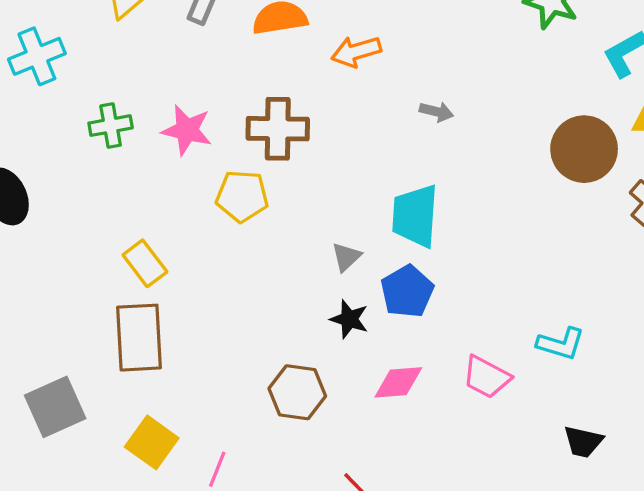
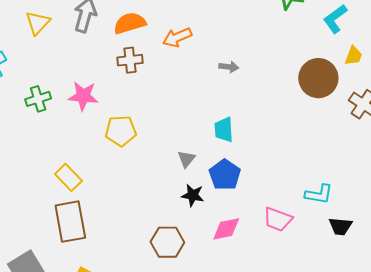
brown cross: (278, 129) -> (130, 60), moved, size x0.7
cyan trapezoid: (415, 216) -> (224, 130), size x0.7
black trapezoid: (583, 442) -> (340, 226), moved

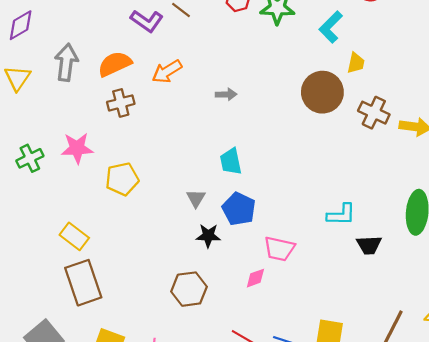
pink trapezoid: (278, 219) -> (279, 249), moved
pink diamond: (226, 229) -> (255, 278), moved, size x0.7

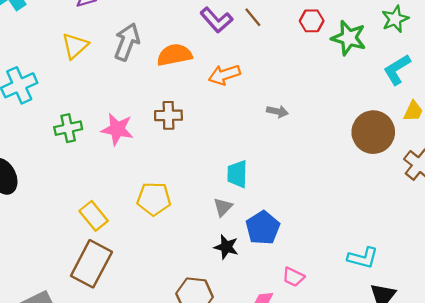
brown cross: (121, 103) -> (168, 115), moved
cyan trapezoid: (231, 161) -> (237, 174), moved
yellow pentagon: (122, 179) -> (154, 199), moved
pink trapezoid: (279, 249) -> (293, 277), size x0.7
brown rectangle: (83, 283) -> (91, 264), turned 33

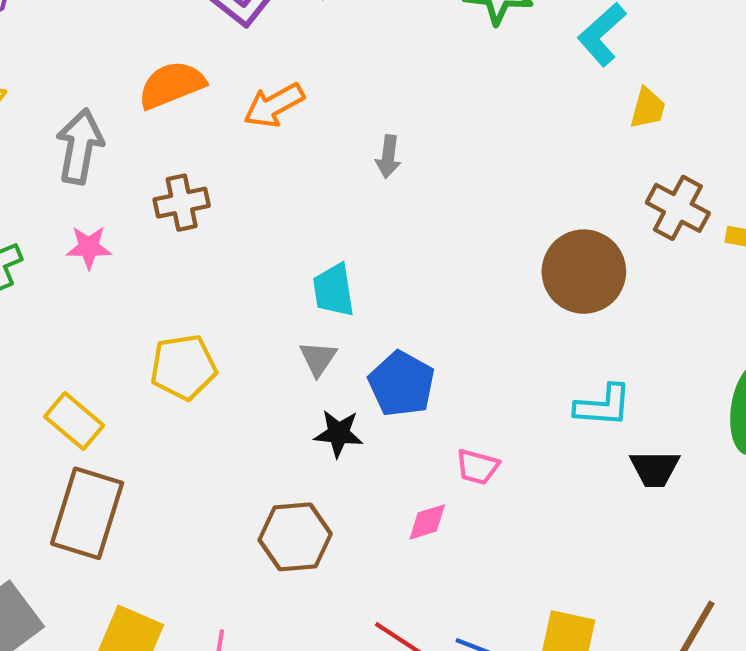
gray arrow: (127, 42) -> (80, 146), moved
gray arrow: (277, 111) -> (388, 157), turned 96
pink star: (117, 129) -> (89, 247), size x0.7
brown circle: (373, 132) -> (584, 272), moved

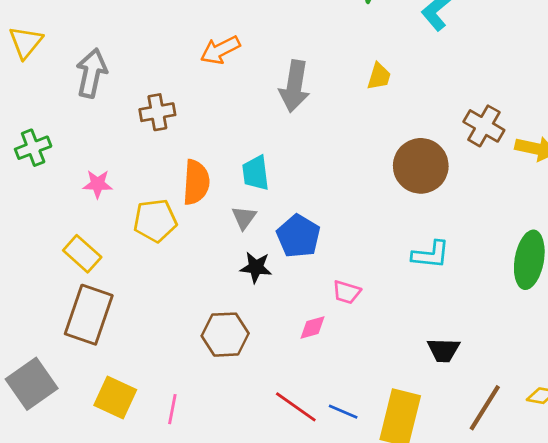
orange semicircle: (172, 85) -> (196, 182), moved, turned 114
yellow trapezoid: (648, 108) -> (379, 76), moved
gray arrow: (388, 157) -> (294, 86), size x1.8
pink star: (89, 247) -> (98, 184), moved
black trapezoid: (655, 469) -> (443, 350), moved

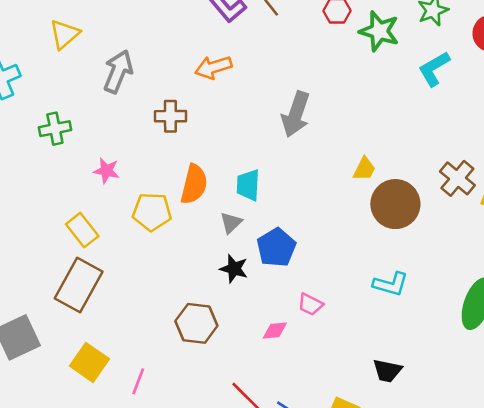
orange arrow: (220, 50) -> (213, 67), moved
yellow trapezoid: (379, 76) -> (364, 169), moved

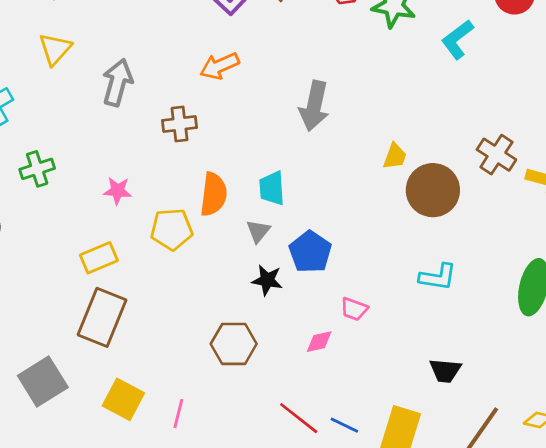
green cross: (55, 129) -> (37, 169), moved
yellow rectangle: (82, 230) -> (99, 258), turned -68

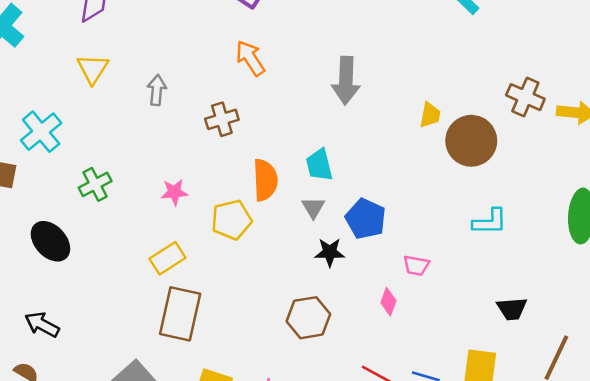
orange arrow: (220, 66) -> (250, 58), turned 90
gray arrow: (117, 82) -> (157, 90), size x0.7
pink diamond: (319, 342) -> (388, 302), turned -48

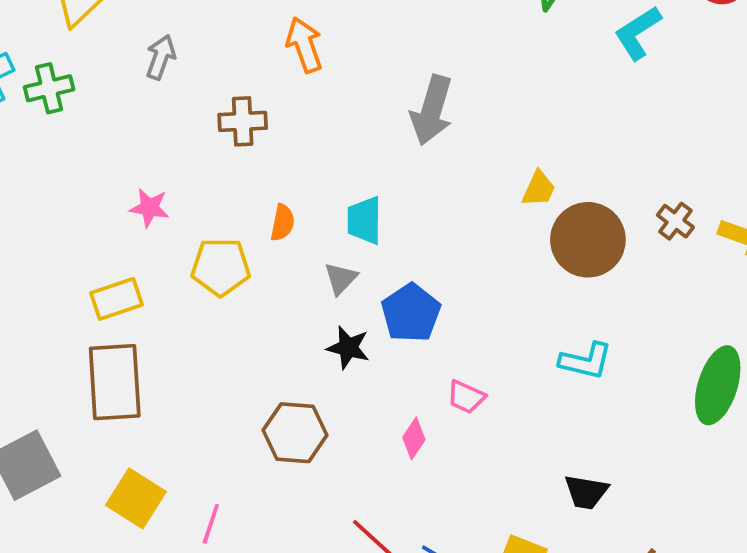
brown cross: (525, 97) -> (675, 221), moved, size x0.7
orange semicircle: (265, 180) -> (283, 223), size x0.6
green cross: (95, 184) -> (49, 88), moved
brown rectangle: (180, 314) -> (115, 382), turned -30

